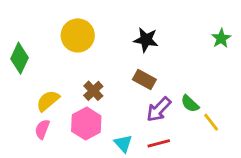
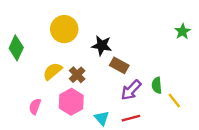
black star: (146, 40) -> (102, 45), moved
yellow semicircle: (48, 101) -> (52, 71), moved
green semicircle: (190, 104) -> (157, 85), turned 42

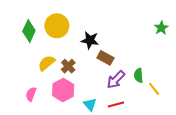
green diamond: (16, 48) -> (29, 31), moved

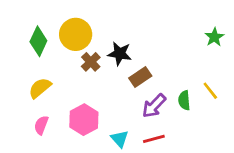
brown rectangle: (105, 58) -> (140, 77), turned -63
yellow semicircle: (46, 63) -> (40, 88), moved
brown cross: (68, 66) -> (91, 62), moved
yellow line: (154, 89) -> (210, 91), moved

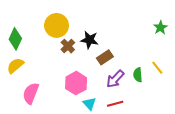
green diamond: (38, 41) -> (15, 39), moved
yellow semicircle: (40, 88) -> (15, 66), moved
pink hexagon: (84, 120) -> (76, 83), moved
pink semicircle: (41, 125) -> (31, 93), size x1.5

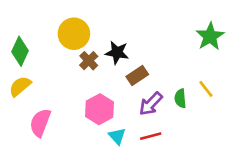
green star: (160, 28) -> (210, 36), size x1.5

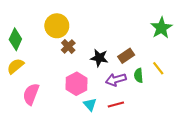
black star: (117, 53) -> (99, 58), moved
brown rectangle: (137, 75) -> (126, 56), moved
purple arrow: (151, 104) -> (116, 80), turned 30

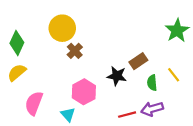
black star: (99, 58) -> (117, 76), moved
purple arrow: (116, 80) -> (152, 109), moved
cyan triangle: (90, 104) -> (68, 115), moved

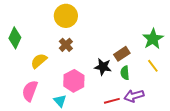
yellow circle: (62, 28) -> (66, 16), moved
green star: (177, 30) -> (153, 39), moved
yellow semicircle: (17, 72) -> (39, 61), moved
green semicircle: (152, 83) -> (125, 73), moved

